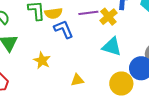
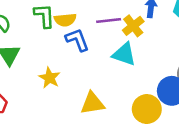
cyan triangle: (112, 47) -> (124, 54), moved
yellow triangle: (77, 80) -> (92, 103), size x1.5

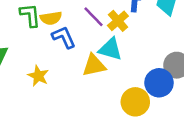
purple line: (109, 21) -> (94, 17), turned 55
yellow triangle: (92, 103) -> (94, 65), moved

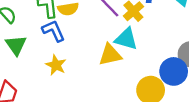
blue L-shape: (64, 37) -> (53, 31), moved

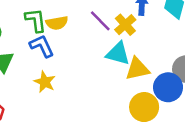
yellow triangle: (110, 55) -> (137, 69), moved

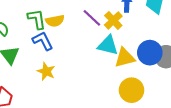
blue circle: (168, 87) -> (150, 53), moved

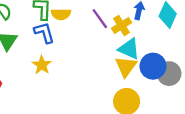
cyan triangle: (108, 45) -> (129, 49), moved
yellow triangle: (125, 58) -> (126, 66), turned -50

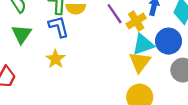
cyan triangle: (129, 49) -> (143, 45), turned -45
blue circle: (153, 66) -> (169, 41), moved

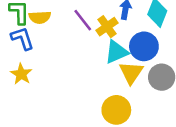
yellow triangle: (140, 62) -> (131, 73), moved

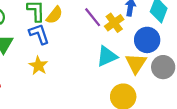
yellow semicircle: (40, 17) -> (54, 15), turned -48
cyan triangle: (116, 52) -> (107, 56), moved

